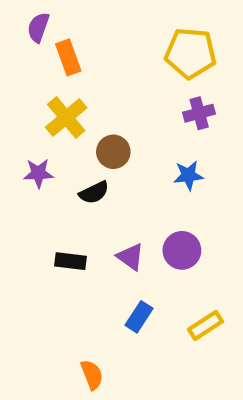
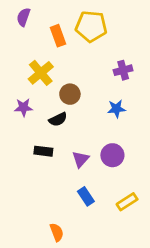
yellow pentagon: (191, 53) -> (91, 26), moved
orange rectangle: (68, 57) -> (58, 36), moved
purple triangle: (130, 257) -> (81, 159), turned 36
black rectangle: (70, 261) -> (43, 151), moved
blue rectangle: (139, 317) -> (86, 196), turned -66

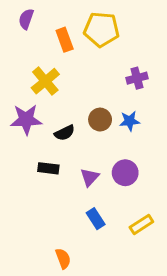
brown circle: (70, 94) -> (100, 120), moved
purple star: (23, 107) -> (26, 120), size x1.5

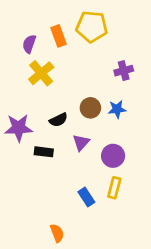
purple semicircle: (26, 19) -> (29, 44), moved
purple star: (26, 120) -> (18, 128), moved
purple triangle: (90, 177) -> (81, 142), moved
yellow rectangle: (141, 224) -> (114, 188), moved, turned -42

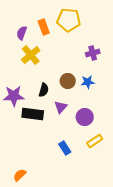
black semicircle: (58, 120) -> (44, 90), turned -48
black rectangle: (44, 152) -> (33, 114), size x1.5
yellow rectangle: (114, 188) -> (95, 141), moved, turned 42
orange semicircle: (57, 233) -> (20, 175), moved, turned -112

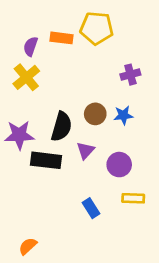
orange rectangle: (44, 27) -> (61, 38), turned -63
yellow cross: (31, 55) -> (26, 77), moved
black semicircle: (44, 90) -> (61, 127), size x1.5
yellow rectangle: (95, 141) -> (133, 198), turned 35

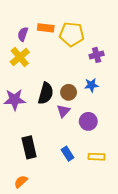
yellow pentagon: (97, 28) -> (72, 34), moved
brown circle: (95, 114) -> (69, 92), moved
black rectangle: (46, 160) -> (29, 147), moved, turned 70
yellow rectangle: (133, 198) -> (97, 157), moved

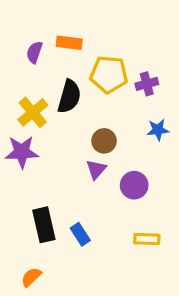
yellow pentagon: (72, 34) -> (109, 74), moved
yellow cross: (20, 57) -> (33, 112), moved
blue star: (91, 85) -> (158, 130), moved
black semicircle: (46, 93) -> (69, 97), moved
blue rectangle: (68, 154) -> (80, 234), moved

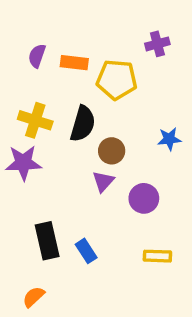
orange rectangle: (69, 43) -> (74, 63), moved
purple cross: (147, 84) -> (157, 44), moved
black semicircle: (69, 97) -> (83, 124), moved
yellow cross: (33, 112) -> (35, 120), turned -32

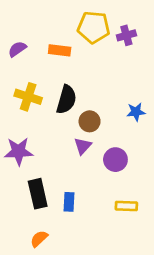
purple semicircle: (37, 56) -> (17, 49), moved, turned 36
yellow pentagon: (117, 80) -> (94, 27), moved
purple star: (23, 163) -> (19, 151), moved
blue rectangle: (86, 251) -> (69, 202), turned 36
orange semicircle: (34, 297) -> (39, 239), moved

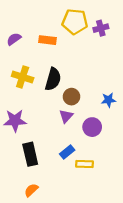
blue star: (136, 112) -> (108, 100), moved
blue rectangle: (69, 202) -> (67, 152), moved, turned 48
yellow rectangle: (126, 206) -> (85, 164), moved

